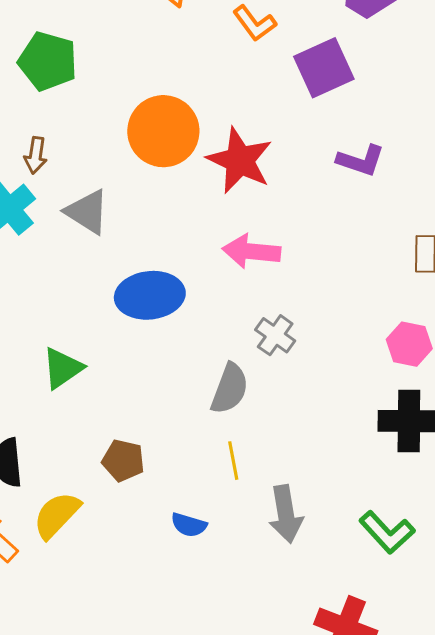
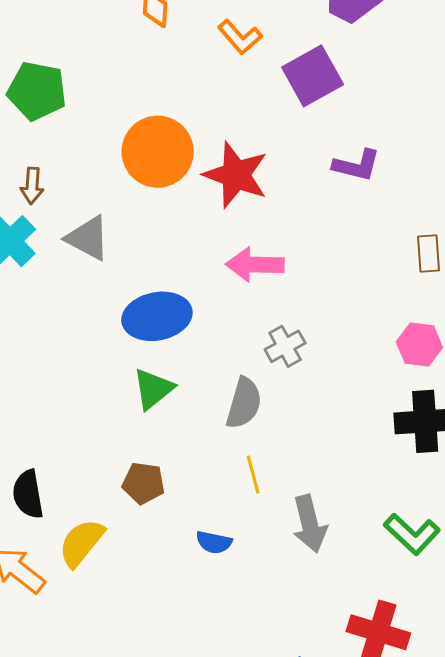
gray cross: (275, 335) -> (285, 346), turned 30
green triangle: (62, 368) -> (153, 389), moved

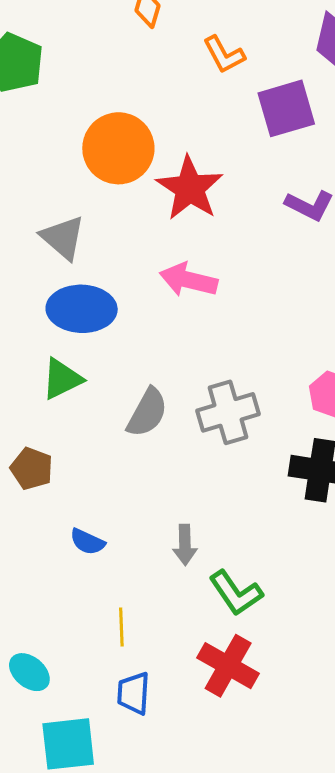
gray triangle: (88, 238) -> (63, 238), moved
gray cross: (285, 346) -> (228, 412), moved, size x1.5
yellow line: (253, 475) -> (121, 627), moved
gray arrow: (310, 524) -> (185, 545), size x0.7
green L-shape: (412, 534) -> (236, 593), moved

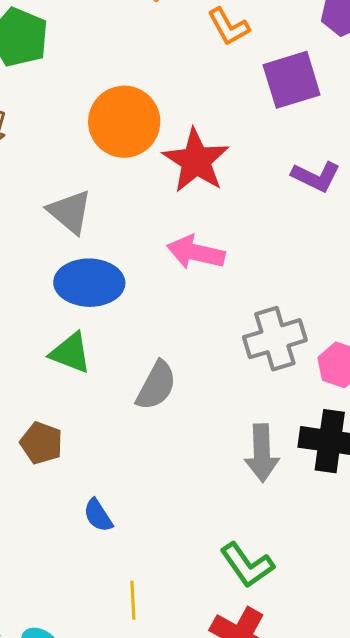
green triangle: (62, 379) -> (71, 353), turned 48
gray cross: (228, 412) -> (275, 339), moved
blue semicircle: (87, 542) -> (98, 515), turned 33
gray arrow: (185, 545) -> (262, 453), moved, size x1.4

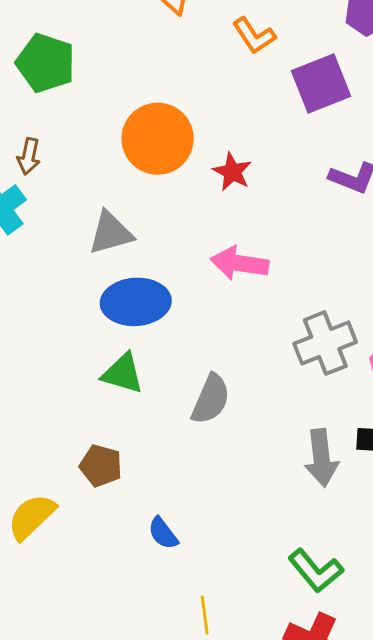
red star: (196, 161) -> (232, 172), size x0.6
gray triangle: (70, 212) -> (111, 233), turned -51

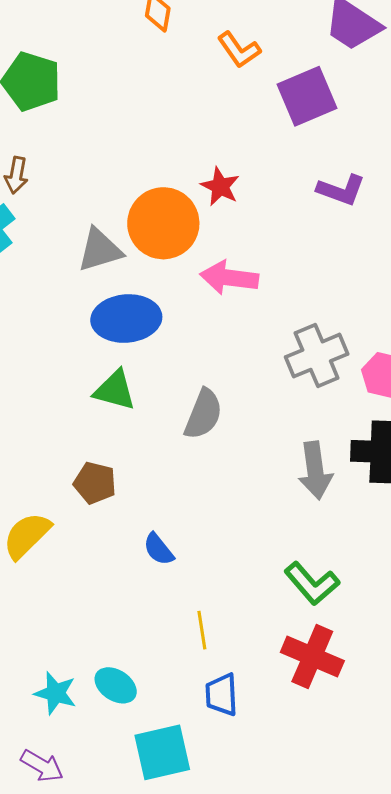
orange circle: (158, 139) -> (163, 223), moved

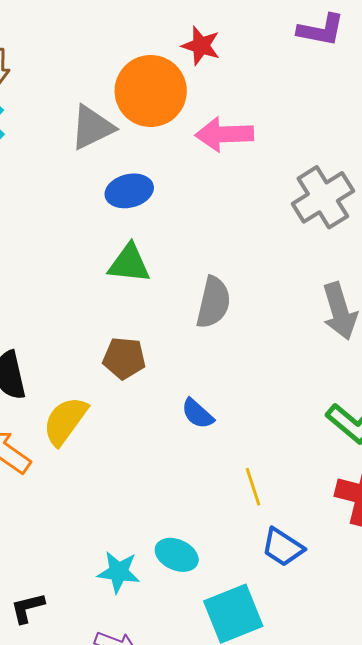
blue ellipse: (126, 319) -> (129, 191), size x0.7
gray semicircle: (203, 414) -> (213, 302), moved
blue trapezoid: (221, 695) -> (283, 547), turned -45

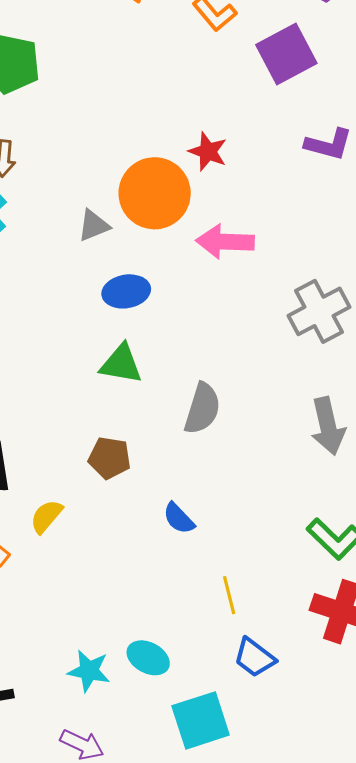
gray triangle: (92, 127) -> (94, 226), size x0.7
yellow semicircle: (65, 421) -> (46, 516), size x0.7

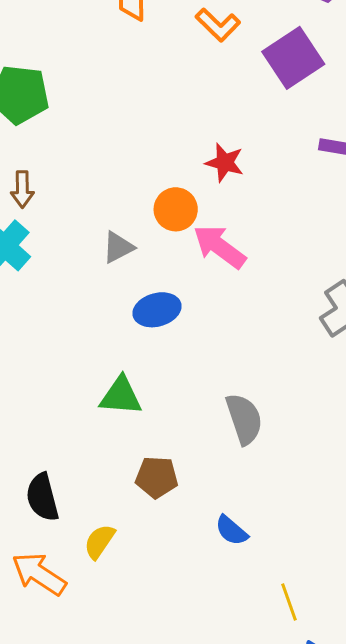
orange circle: (155, 193) -> (176, 209), size x0.6
pink arrow: (225, 242) -> (219, 247), moved, turned 40
green triangle: (121, 364) -> (121, 396), moved
gray semicircle: (202, 409) -> (244, 419), turned -30

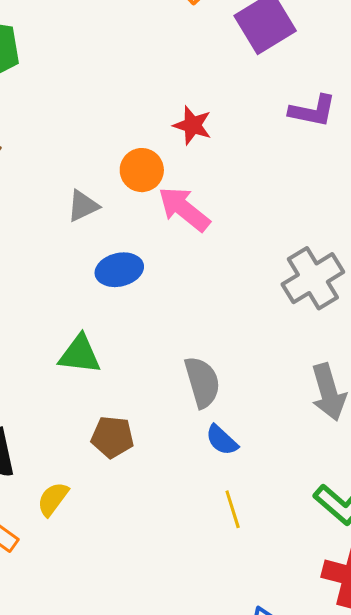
blue semicircle: (231, 531) -> (222, 440), moved
yellow line: (289, 602) -> (233, 509), moved

